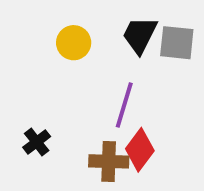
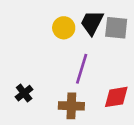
yellow circle: (74, 43) -> (64, 28), moved
red diamond: (140, 150) -> (116, 97), moved, turned 44

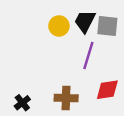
purple line: (82, 69) -> (88, 55), moved
black cross: (24, 93) -> (22, 103), moved

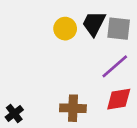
purple line: (88, 55) -> (115, 66), moved, turned 32
black cross: (22, 103) -> (14, 113), moved

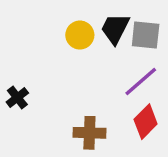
red diamond: (119, 99) -> (146, 122), turned -36
black cross: (14, 113) -> (17, 98), moved

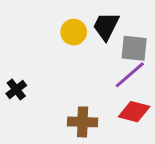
gray square: (146, 35) -> (134, 48), moved
red diamond: (146, 122) -> (134, 112), turned 60

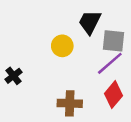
yellow circle: (74, 32) -> (62, 46), moved
red diamond: (134, 112) -> (114, 95), turned -65

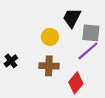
red diamond: (114, 95) -> (76, 83), moved
brown cross: (70, 103) -> (49, 66), moved

